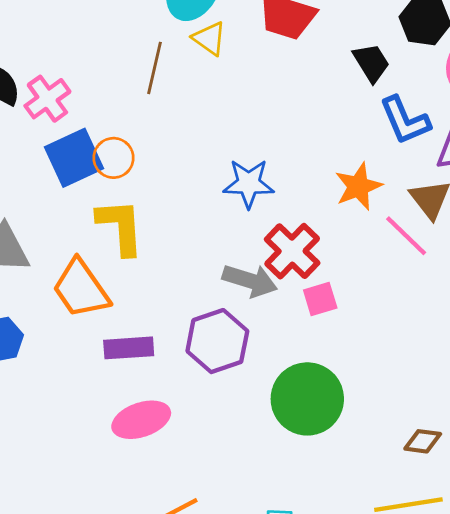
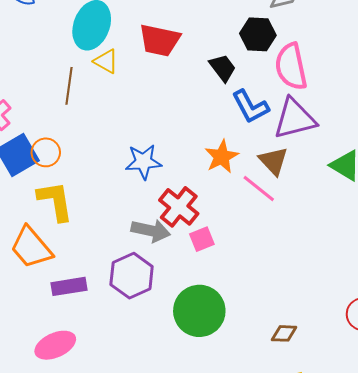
pink ellipse: (141, 420) -> (55, 345), moved

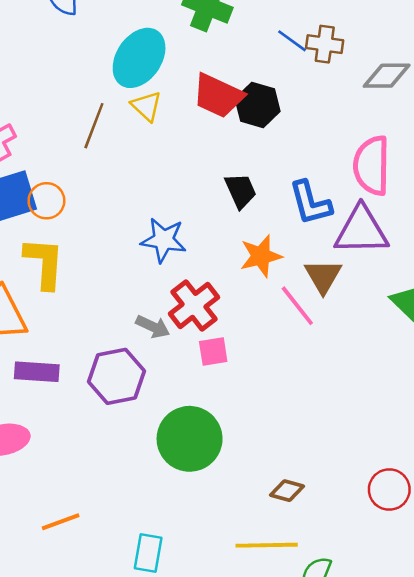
black hexagon: (258, 34) -> (258, 105), moved
black trapezoid: (223, 68) -> (241, 191), moved
gray arrow: (151, 231) -> (153, 327), size x0.7

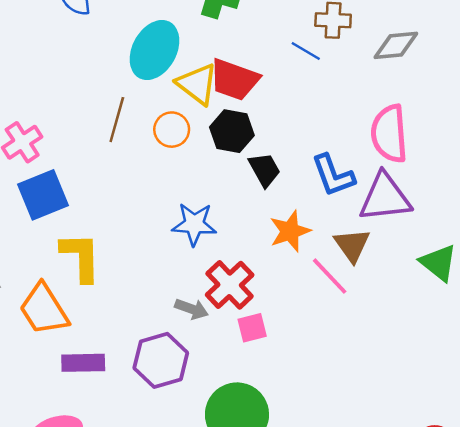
blue line: (292, 41) -> (306, 51), moved
black hexagon: (258, 105) -> (232, 131), moved
yellow triangle: (146, 106) -> (197, 84), moved, size x1.4
orange circle: (46, 201) -> (172, 130), moved

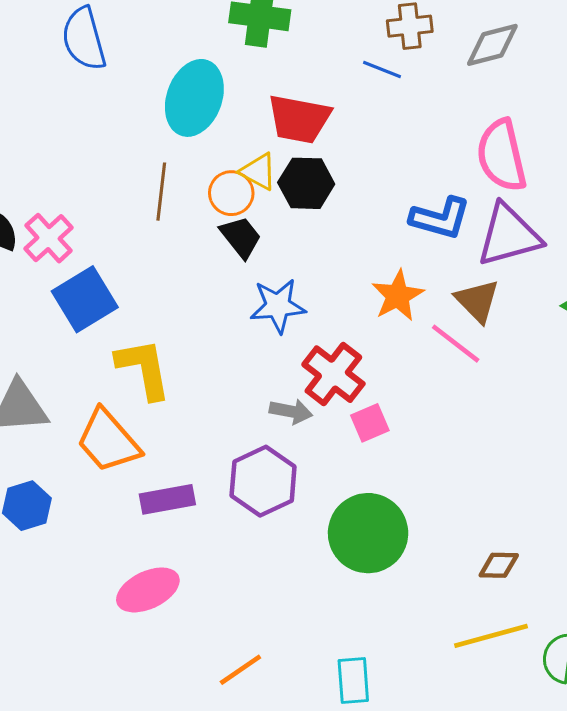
yellow triangle: (197, 84) -> (258, 172), moved, size x0.7
black trapezoid: (265, 170) -> (241, 237), moved
blue L-shape: (333, 175) -> (440, 218), turned -45

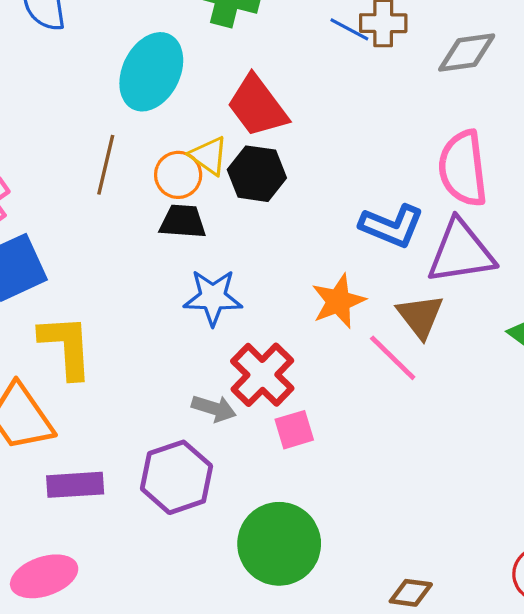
blue line: (382, 69) -> (349, 29), moved
red trapezoid: (299, 119) -> (257, 106), turned 36
black trapezoid: (241, 237) -> (183, 222), turned -54

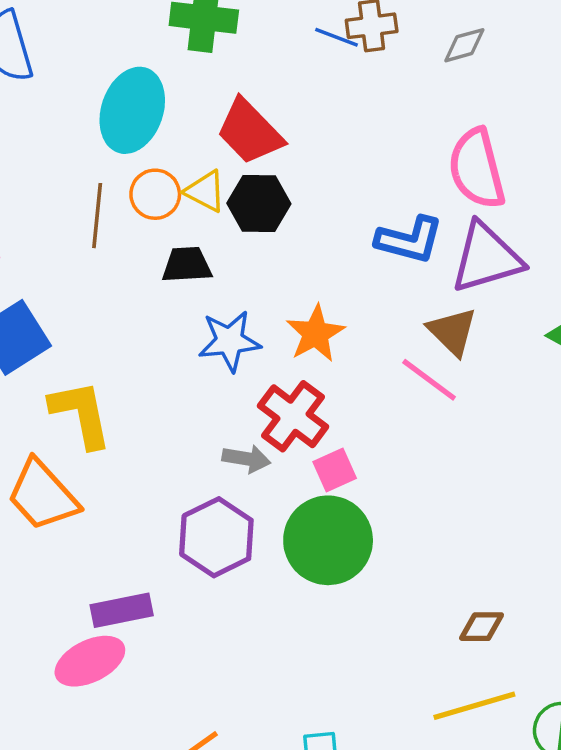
gray diamond: (467, 53) -> (464, 45), size x0.7
orange circle: (178, 175) -> (155, 194), moved
orange star: (338, 301) -> (315, 333), moved
purple rectangle: (75, 485) -> (122, 610), moved
green circle: (279, 544) -> (328, 540), moved

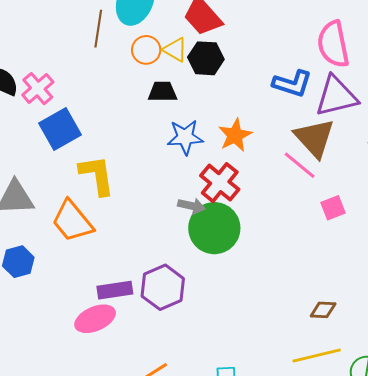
brown line: (97, 216) -> (98, 29), moved
brown triangle: (452, 332) -> (315, 138), size x1.4
pink square: (335, 470) -> (333, 208), moved
purple hexagon: (216, 537) -> (163, 287), moved
green circle: (328, 540) -> (214, 228), moved

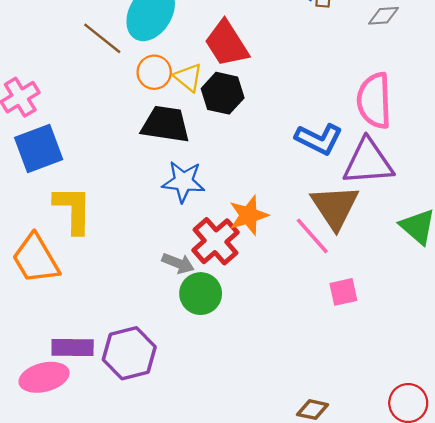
brown line: (98, 29) -> (102, 38), turned -69
black trapezoid: (162, 92) -> (165, 124), size x1.4
orange star: (235, 135) -> (248, 215), moved
green circle: (214, 228) -> (201, 294), size x0.7

